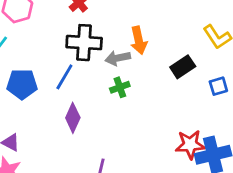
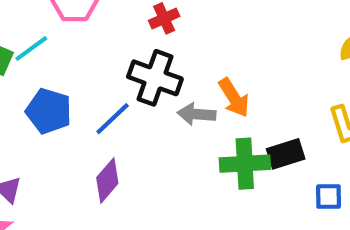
orange arrow: (139, 40) -> (234, 98), turned -36
green cross: (120, 87) -> (245, 164), moved, size x1.6

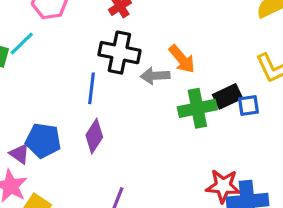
blue pentagon: (49, 111) -> (43, 141), moved
blue line: (113, 119) -> (92, 88), turned -32
blue square: (328, 197) -> (248, 106), moved

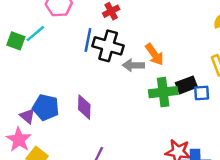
blue line: (92, 88) -> (88, 40), moved
purple diamond: (94, 136) -> (84, 107), turned -35

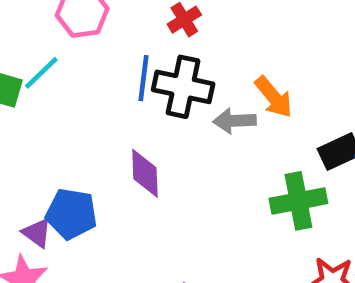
green cross: (163, 92) -> (298, 201), moved
purple diamond: (84, 107) -> (145, 173), moved

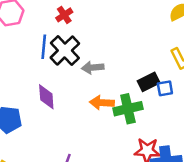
black cross: (183, 87) -> (65, 51), turned 36
orange arrow: (274, 97) -> (102, 103), moved, turned 135

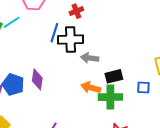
black cross: (65, 51) -> (70, 39), turned 30
black rectangle: (149, 82) -> (114, 76), moved
purple diamond: (46, 97) -> (37, 79), moved

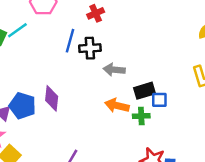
black cross: (70, 39) -> (90, 48), size x0.7
blue square: (143, 87) -> (159, 100), moved
green cross: (110, 97) -> (141, 116), size x0.6

